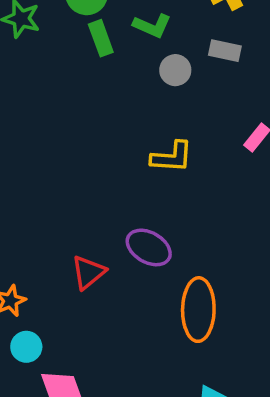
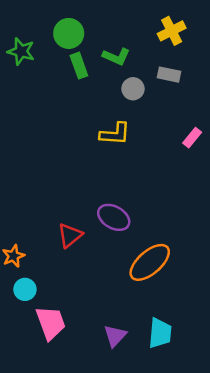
yellow L-shape: (172, 157) -> (115, 134), moved
orange ellipse: (198, 310) -> (150, 262), turned 48

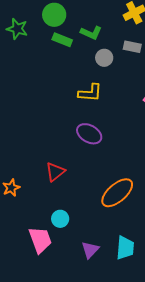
green rectangle: (79, 66) -> (62, 40), turned -48
purple ellipse: (114, 217) -> (89, 134), moved
cyan circle: (25, 289) -> (60, 219), moved

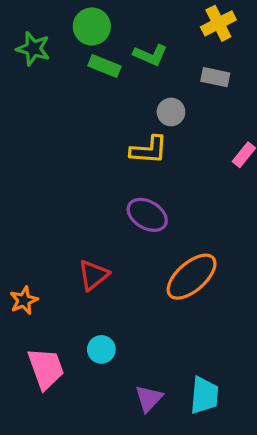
gray circle: (104, 58) -> (171, 112), moved
orange ellipse: (117, 193) -> (192, 277), moved
pink trapezoid: (40, 240) -> (46, 368), moved

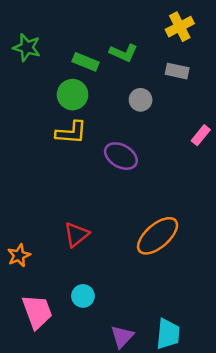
green circle: (92, 26) -> (73, 95), moved
yellow L-shape: (149, 150) -> (71, 133), moved
purple ellipse: (147, 215) -> (121, 156), moved

